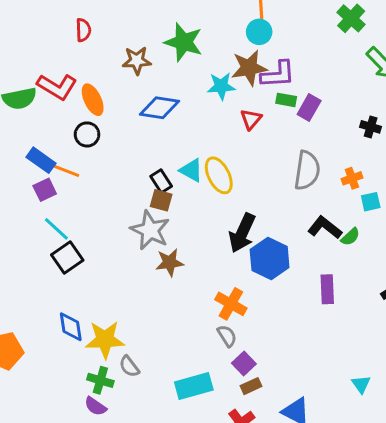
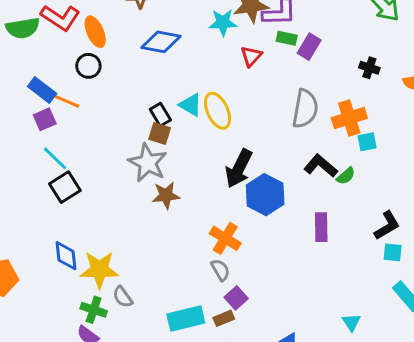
orange cross: (352, 178) -> (349, 118), size x1.6
brown rectangle: (251, 386) -> (224, 318), moved

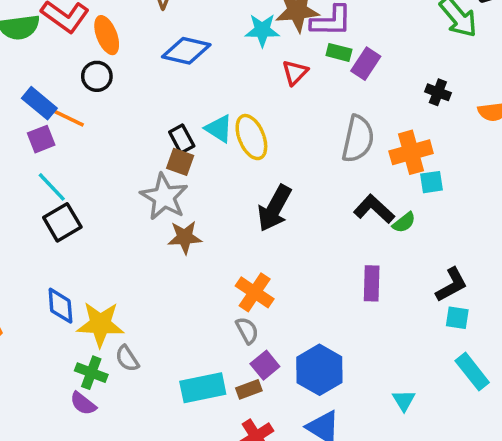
blue hexagon: (265, 195) -> (319, 370), moved

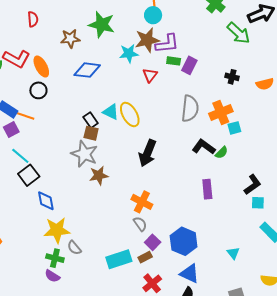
blue diamond: (60, 306) -> (46, 201), moved

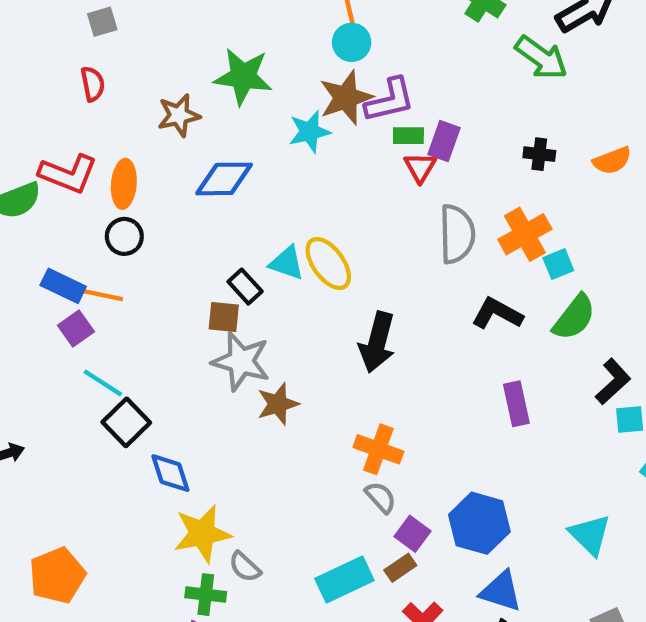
orange ellipse: (41, 67) -> (124, 184), turned 40
red triangle: (150, 75) -> (420, 167), moved
brown square: (91, 133) -> (224, 317), moved
green semicircle: (222, 153) -> (574, 317), moved, size x1.6
cyan triangle: (233, 253) -> (590, 535), size x1.5

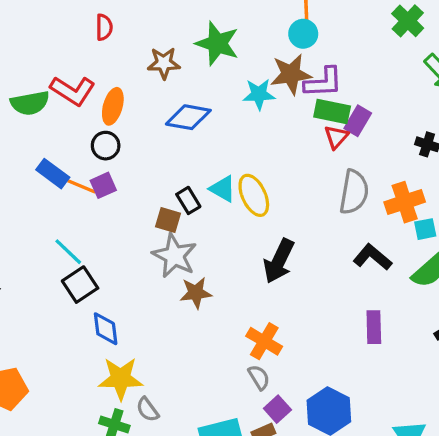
green rectangle: (408, 136) -> (332, 112), size x1.5
purple square: (76, 328) -> (103, 185), moved

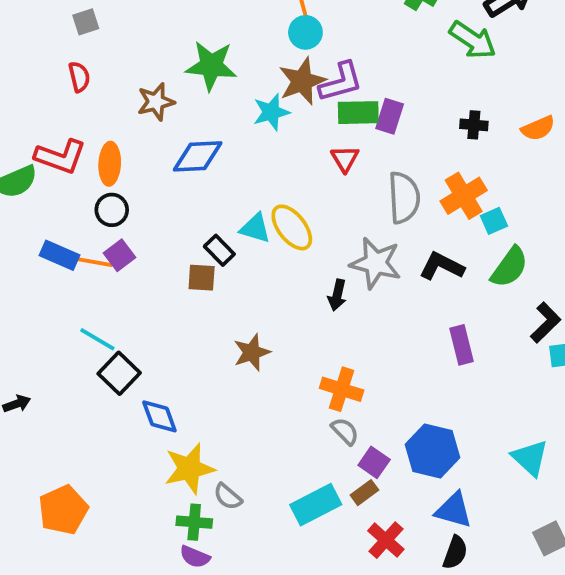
red triangle: (336, 137) -> (345, 159), moved
gray star: (174, 256) -> (376, 263), moved
black arrow: (279, 261) -> (337, 295), size x0.6

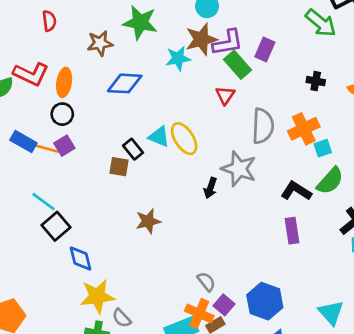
green rectangle: (358, 113) -> (238, 65), turned 44
purple rectangle: (390, 116) -> (265, 49), moved
black L-shape: (442, 266) -> (296, 191), moved
orange cross: (342, 389) -> (199, 313), moved

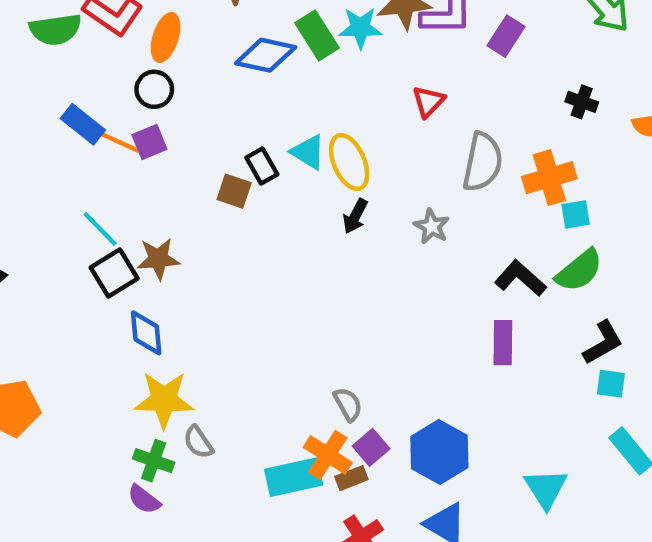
green rectangle: (238, 65) -> (317, 35), moved
gray star: (239, 169) -> (432, 226), size x0.6
black arrow: (210, 188) -> (355, 216), moved
brown star: (148, 221) -> (158, 259), moved

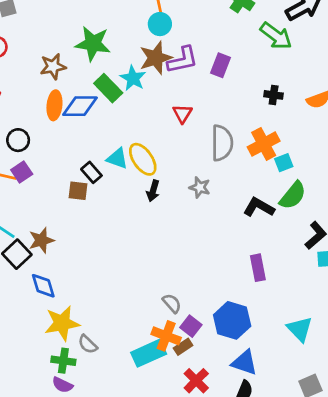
cyan star: (360, 28) -> (133, 78), turned -30
orange ellipse: (166, 37) -> (54, 105), moved
purple rectangle: (503, 343) -> (258, 268), moved

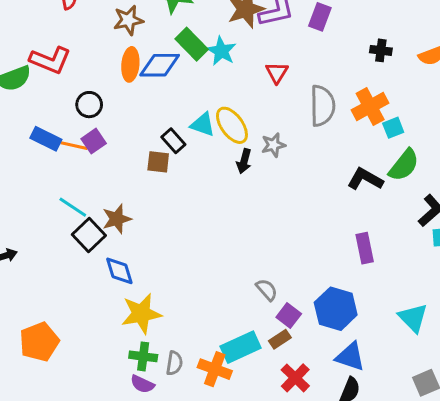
cyan star: (133, 78) -> (221, 51), moved
gray star: (200, 187) -> (273, 145), moved, turned -30
orange cross: (166, 336) -> (215, 369), moved
gray semicircle: (88, 344) -> (174, 363), moved, turned -125

